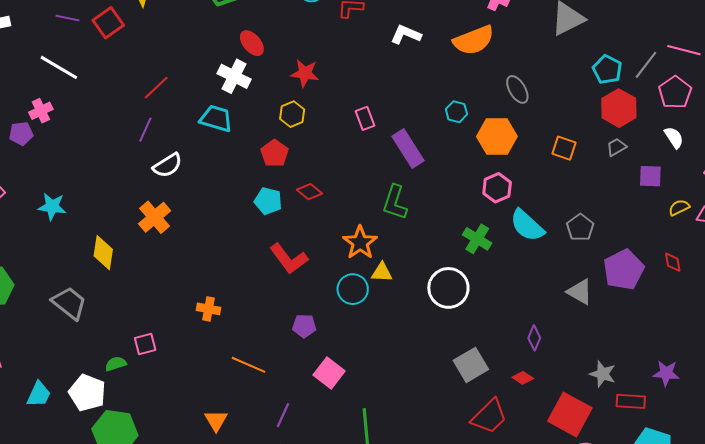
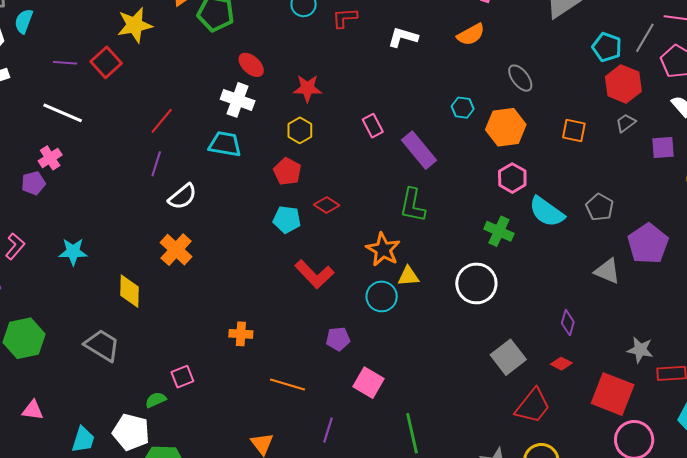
orange semicircle: (474, 40) -> (471, 35), size x0.7

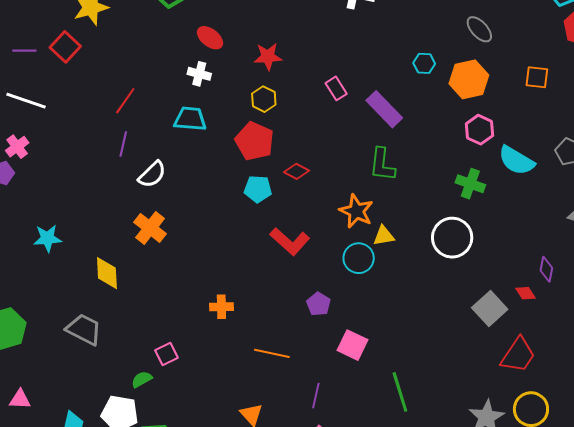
white cross: (238, 100) -> (199, 74), size x0.7
red pentagon: (287, 171) -> (255, 141), size x1.4
purple pentagon: (338, 339) -> (319, 304), turned -30
red diamond: (561, 364) -> (525, 293), moved, turned 35

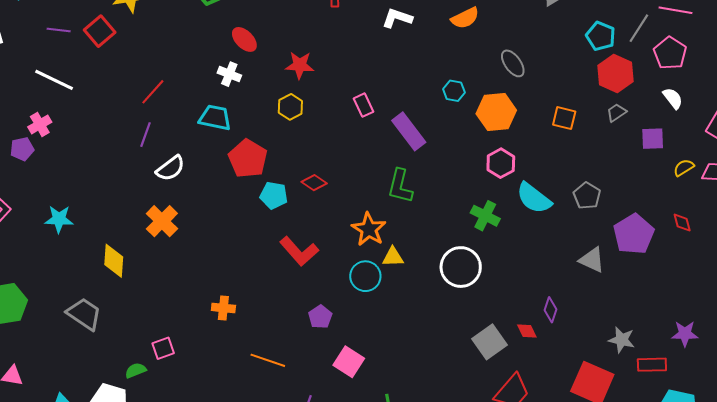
red pentagon: (255, 141) -> (248, 159), moved

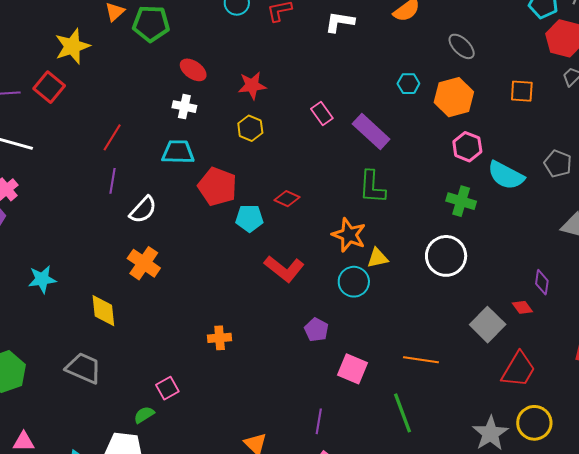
orange line: (268, 360) -> (421, 360), moved

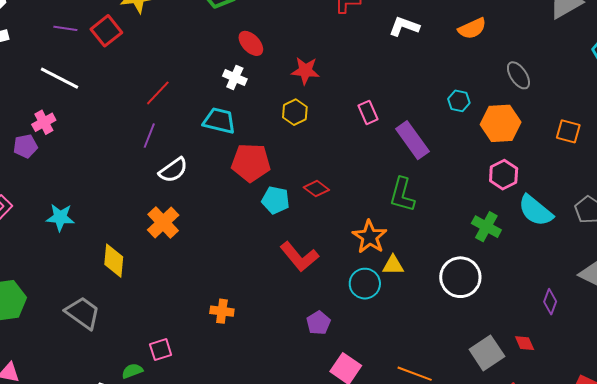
red pentagon: (217, 187) -> (251, 163), turned -30
purple diamond: (542, 282) -> (550, 302), moved

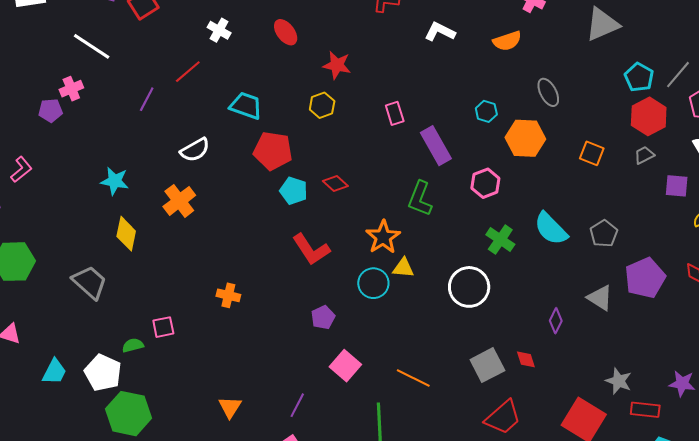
white cross: (235, 78) -> (219, 30), moved
purple line: (149, 136) -> (147, 99), moved
pink hexagon: (504, 175) -> (485, 183), moved
cyan star: (60, 217) -> (115, 181), moved

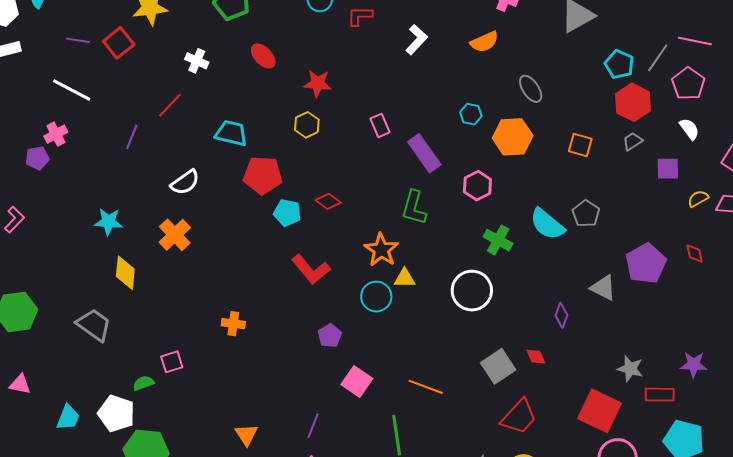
white L-shape: (440, 32) -> (416, 40), turned 112
gray pentagon: (604, 233) -> (586, 214), moved

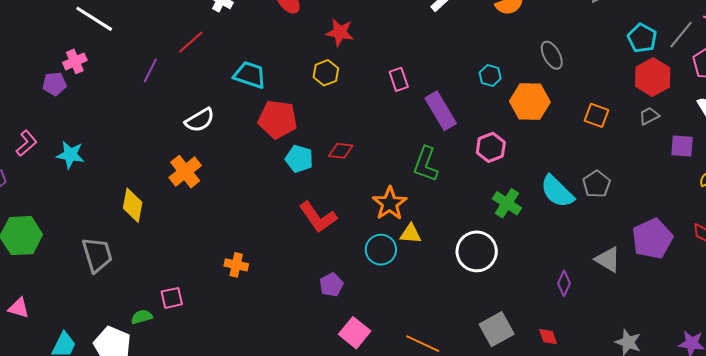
red diamond: (328, 201) -> (341, 151), turned -35
cyan star: (108, 222) -> (70, 155), moved
gray trapezoid: (94, 325) -> (97, 255), turned 33
red diamond: (536, 357) -> (548, 337), moved

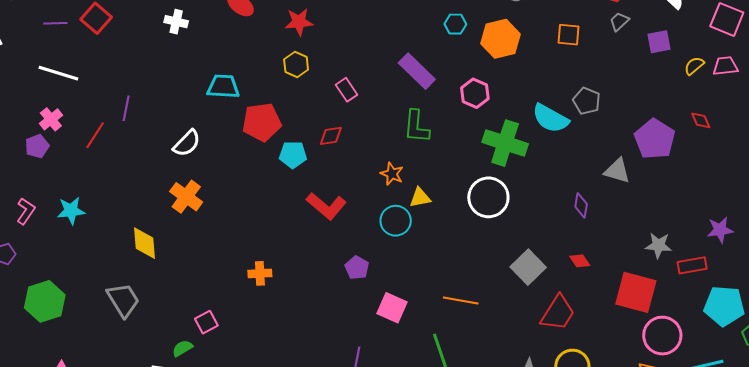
red line: (191, 42) -> (95, 135), moved
pink rectangle: (399, 79) -> (346, 90), moved
orange star: (390, 203) -> (392, 174), size x0.7
green cross: (507, 203) -> (505, 143), size x1.5

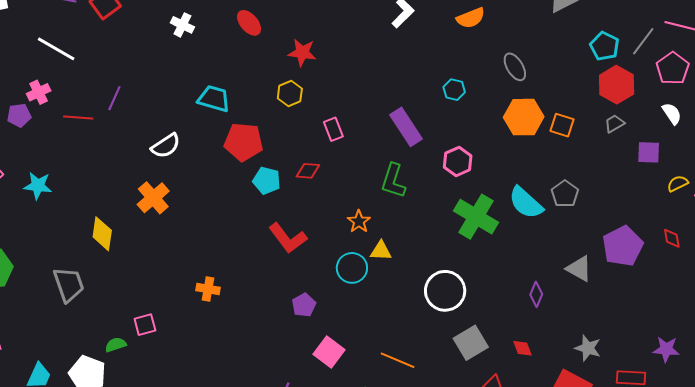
orange hexagon: (500, 39) -> (524, 117), moved
red line: (95, 135) -> (78, 118), turned 48
white circle: (488, 197) -> (445, 291), moved
gray star: (658, 245) -> (588, 348), moved

